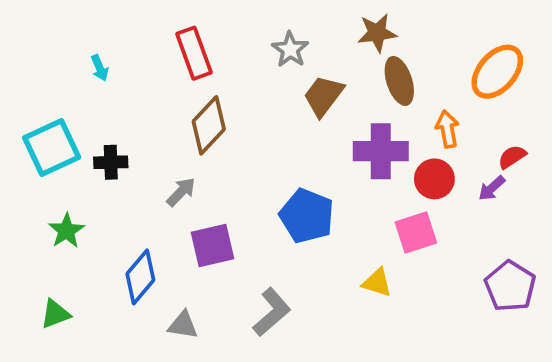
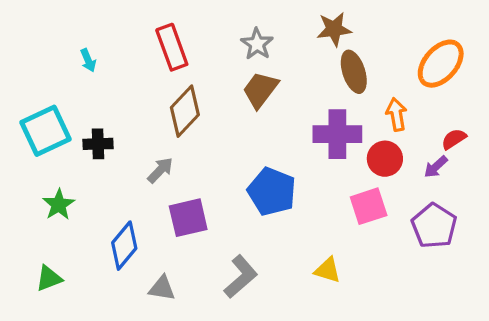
brown trapezoid: (323, 96) -> (260, 90), moved
yellow triangle: (377, 282) -> (328, 270), moved
purple pentagon: (510, 286) -> (434, 226), moved

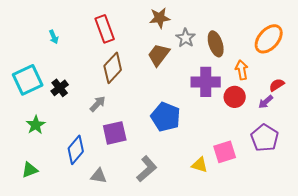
brown star: (334, 29) -> (160, 18), moved
gray star: (257, 44) -> (186, 38), moved
black cross: (98, 144) -> (60, 88), turned -36
pink square: (369, 206) -> (225, 152), moved

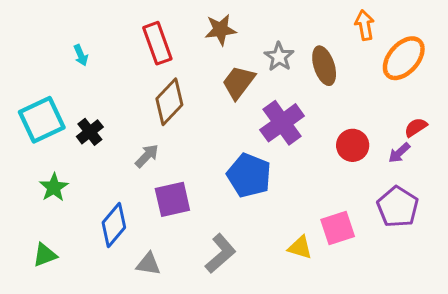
brown star: (160, 18) -> (220, 30), moved
orange arrow: (242, 70) -> (365, 25), moved
purple cross: (206, 82) -> (282, 123), moved, turned -36

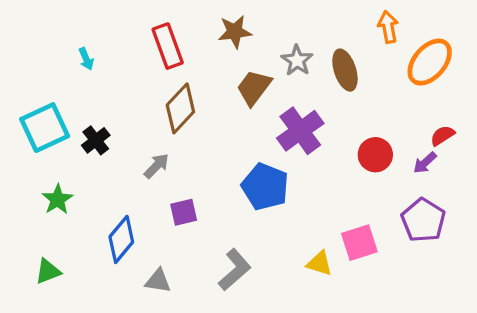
purple square: (172, 199) -> (184, 212), size x0.7

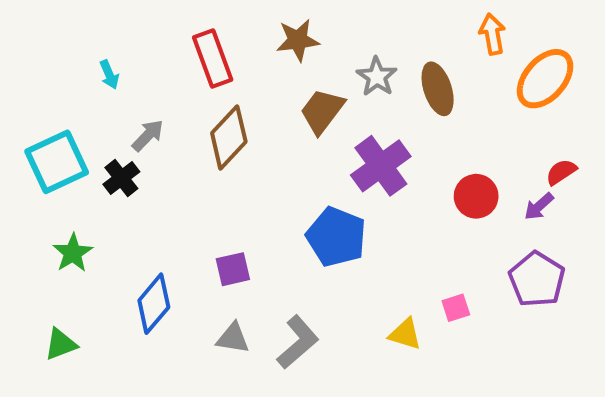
gray arrow: (156, 166) -> (148, 135), moved
pink square: (359, 243) -> (456, 308), size x0.6
gray triangle: (158, 281) -> (233, 338), moved

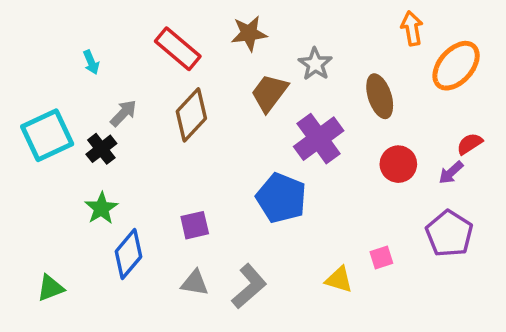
red rectangle: (213, 58) -> (178, 49), turned -30
brown ellipse: (438, 89) -> (380, 96), moved
green star: (73, 253) -> (101, 208), moved

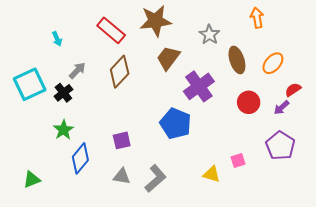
brown star: (249, 33) -> (156, 21), size x1.4
gray star: (315, 64) -> (209, 35), moved
orange ellipse: (456, 66) -> (273, 63), moved, size x0.7

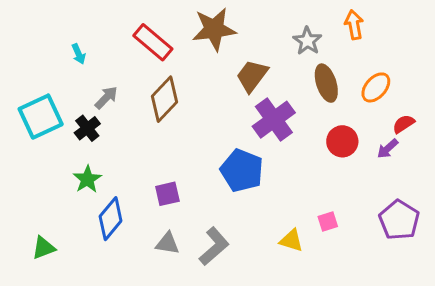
gray star: (209, 35) -> (307, 41), moved
brown trapezoid: (168, 58) -> (252, 76), moved
purple pentagon: (280, 146) -> (399, 220), moved

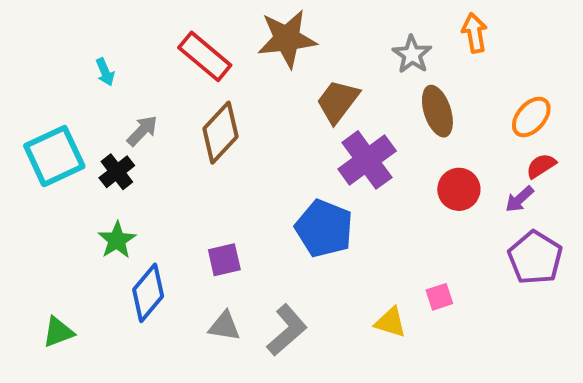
orange ellipse: (376, 87) -> (531, 117), moved
purple pentagon: (399, 220) -> (535, 258), moved

